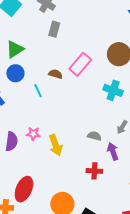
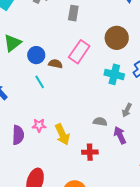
gray rectangle: (54, 29) -> (73, 13), moved
blue circle: (15, 73) -> (36, 55), moved
red cross: (94, 171) -> (90, 152), moved

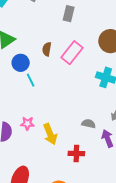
blue circle: (36, 55) -> (21, 63), moved
brown semicircle: (55, 64) -> (47, 49), moved, turned -96

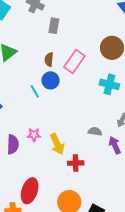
gray rectangle: (69, 14) -> (54, 26), moved
blue circle: (21, 63) -> (50, 80), moved
red cross: (76, 153) -> (76, 163), moved

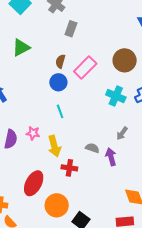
cyan line: (35, 91) -> (60, 111), moved
gray semicircle: (95, 131) -> (92, 148), moved
red ellipse: (30, 191) -> (34, 183), moved

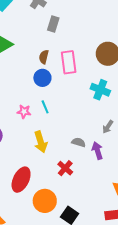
pink rectangle: (85, 68) -> (69, 62), turned -50
pink star: (33, 133) -> (24, 112), moved
red cross: (69, 168) -> (65, 168), moved, turned 35

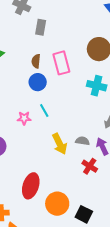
yellow arrow: (41, 142) -> (60, 144), moved
red cross: (65, 168) -> (90, 166), moved

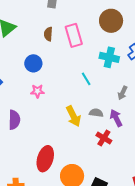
blue circle: (38, 82) -> (33, 63), moved
cyan line: (44, 110) -> (86, 79), moved

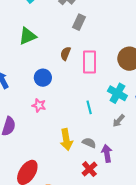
gray arrow: (123, 93) -> (119, 121), moved

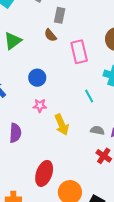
brown semicircle: (65, 54) -> (50, 35), moved, turned -48
yellow arrow: (66, 140) -> (62, 125), moved

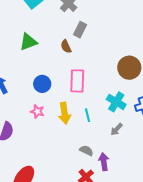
pink rectangle: (79, 52) -> (77, 81), moved
yellow arrow: (62, 125) -> (65, 113), moved

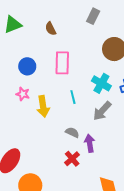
gray rectangle: (80, 30) -> (93, 16), moved
yellow arrow: (65, 113) -> (43, 106), moved
gray arrow: (116, 129) -> (102, 111), size x1.5

